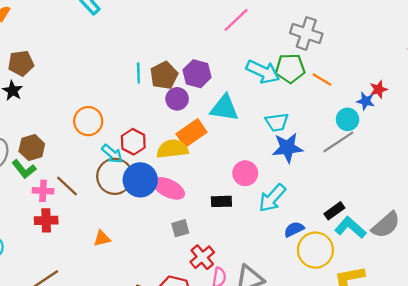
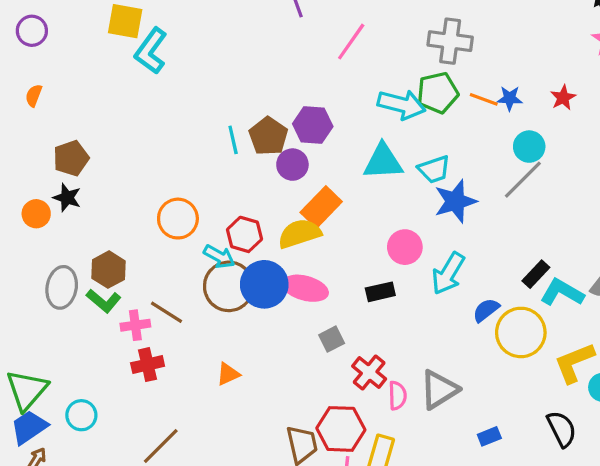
blue star: (366, 101) -> (510, 98), moved
cyan triangle: (224, 108) -> (383, 162), moved

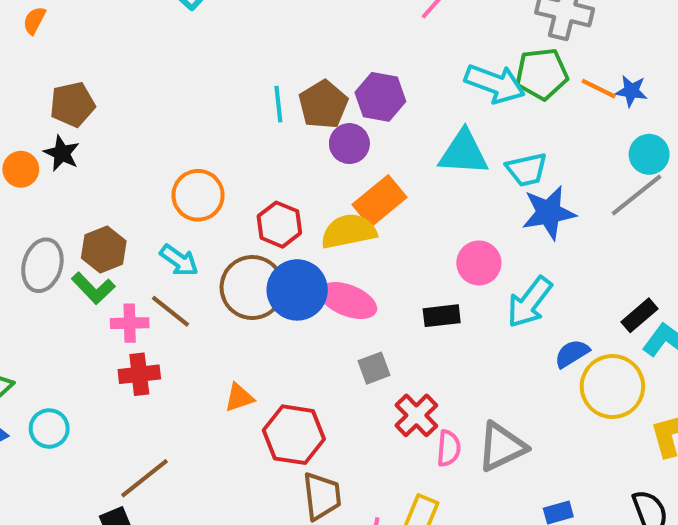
cyan arrow: (219, 257) -> (179, 260), moved
red hexagon: (341, 429) -> (294, 435), moved

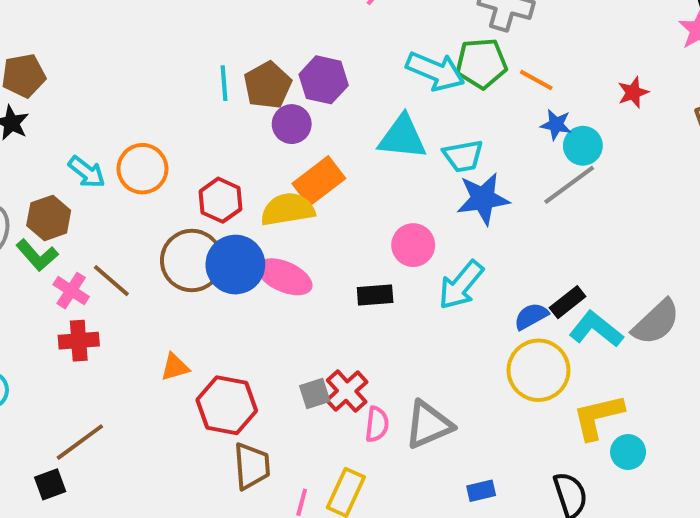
blue star: (631, 91) -> (556, 125), moved
cyan arrow: (179, 260) -> (87, 172), moved
pink cross: (130, 323) -> (71, 291), turned 32
blue semicircle: (572, 354) -> (531, 316), moved
gray square: (374, 368) -> (315, 394), moved

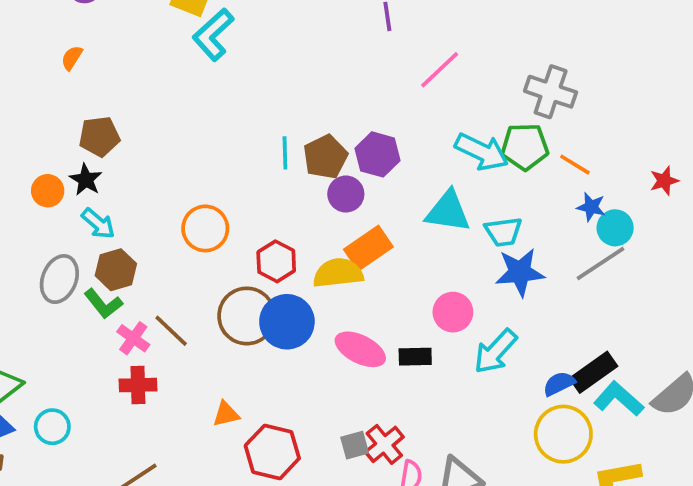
cyan arrow: (87, 172) -> (98, 224), moved
pink ellipse: (284, 277) -> (360, 349), moved
black rectangle: (568, 302) -> (594, 372), size x1.4

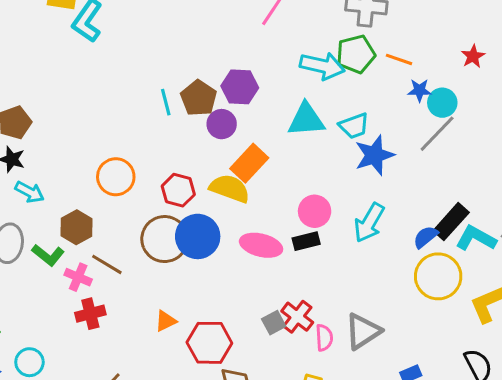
brown hexagon: (116, 270) -> (76, 227), moved
yellow semicircle: (338, 273) -> (230, 188), turned 39
pink circle: (453, 312) -> (315, 211), moved

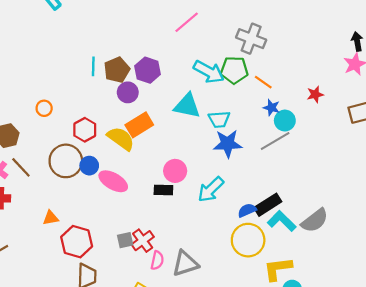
orange circle: (116, 177) -> (44, 108), size x0.6
blue circle: (198, 236) -> (89, 166), size x0.6
pink ellipse: (261, 245) -> (113, 181), moved

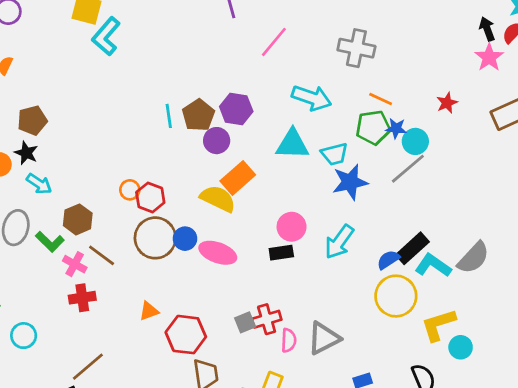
green pentagon: (234, 70) -> (373, 128), moved
orange circle: (44, 108) -> (130, 190), moved
red hexagon: (85, 130) -> (150, 197), moved
red cross: (143, 241) -> (267, 319), turned 30

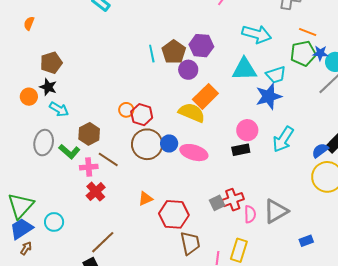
blue star: (350, 182) -> (269, 96), moved
pink cross: (75, 264) -> (89, 167), turned -30
red cross: (82, 298) -> (96, 192), turned -30

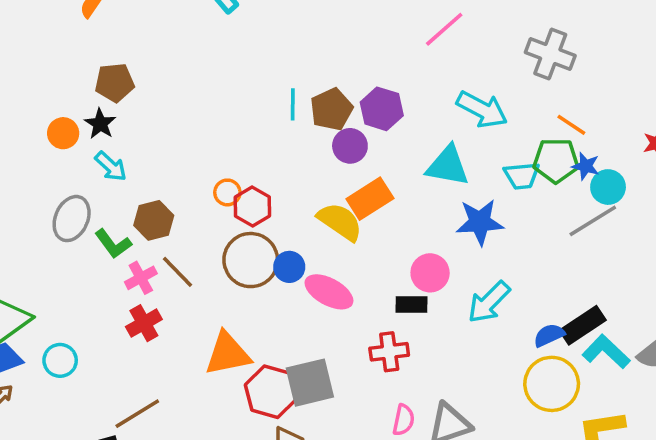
cyan trapezoid: (276, 75) -> (522, 176), moved
pink cross: (89, 167) -> (141, 278), turned -36
orange triangle: (145, 199) -> (228, 354), size x1.8
red cross: (233, 200) -> (389, 352), moved
gray square: (217, 203) -> (310, 383), moved, size x1.8

